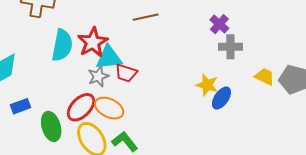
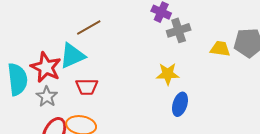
cyan triangle: (109, 58) -> (72, 56), moved
gray star: (98, 76) -> (47, 97), moved
blue ellipse: (221, 98) -> (180, 104), moved

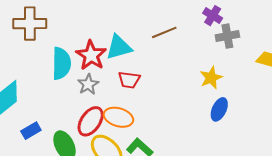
brown line: (89, 28) -> (164, 32), moved
yellow star: (168, 74) -> (211, 78), turned -30

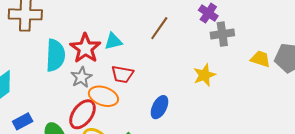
brown line: (164, 32) -> (159, 28), turned -35
cyan triangle: (119, 47) -> (113, 41), size x0.7
blue ellipse: (219, 109) -> (159, 107), moved
orange ellipse: (118, 117) -> (103, 96), moved

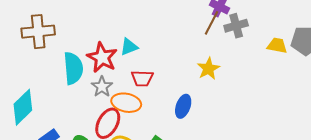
brown line: (159, 28) -> (212, 23), moved
yellow star: (204, 75) -> (208, 69), moved

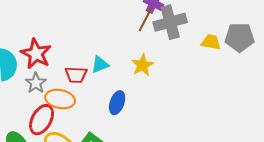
gray cross: (236, 26) -> (170, 22), size x1.4
cyan triangle: (129, 47) -> (100, 65), moved

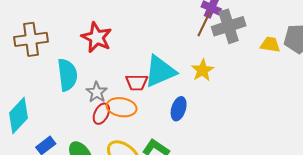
red star: (36, 54) -> (97, 37), moved
cyan triangle: (100, 65) -> (160, 71), size x1.8
red ellipse: (42, 120) -> (101, 114), moved, size x0.7

